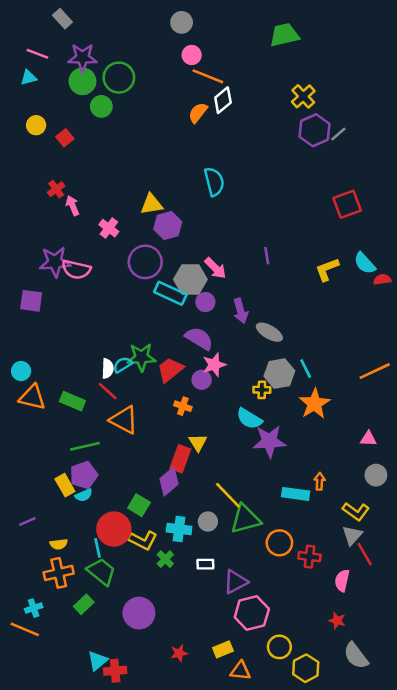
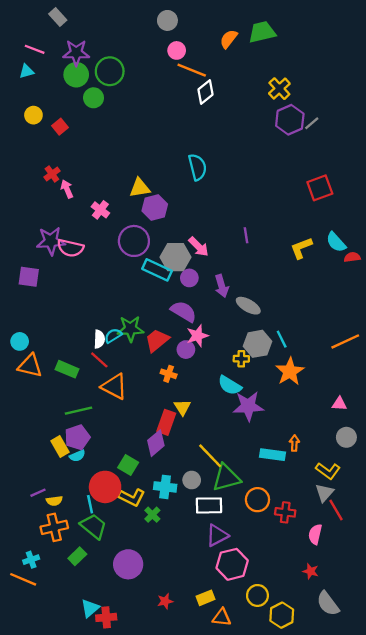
orange semicircle: (198, 113) -> (229, 39), moved
purple line: (27, 522) -> (38, 493), moved
white rectangle: (205, 564) -> (209, 505), moved, size x1.6

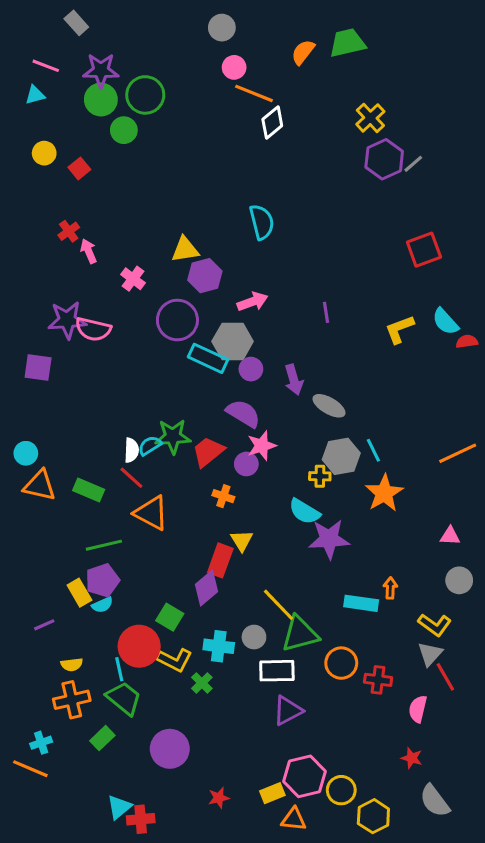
pink arrow: (199, 247) -> (252, 302), moved, turned -65
purple line: (38, 493) -> (44, 625), moved
pink hexagon: (232, 564) -> (305, 776), moved

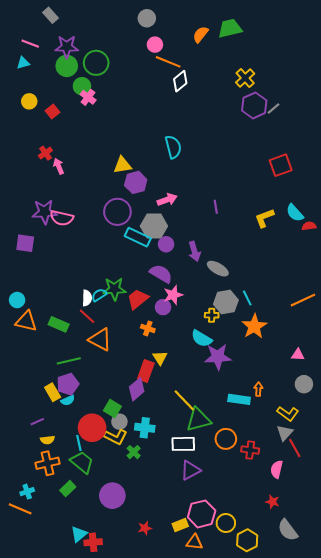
pink cross: (133, 279) -> (88, 97), moved
purple line: (44, 625) -> (37, 422), moved
gray circle: (254, 637) -> (119, 422), moved

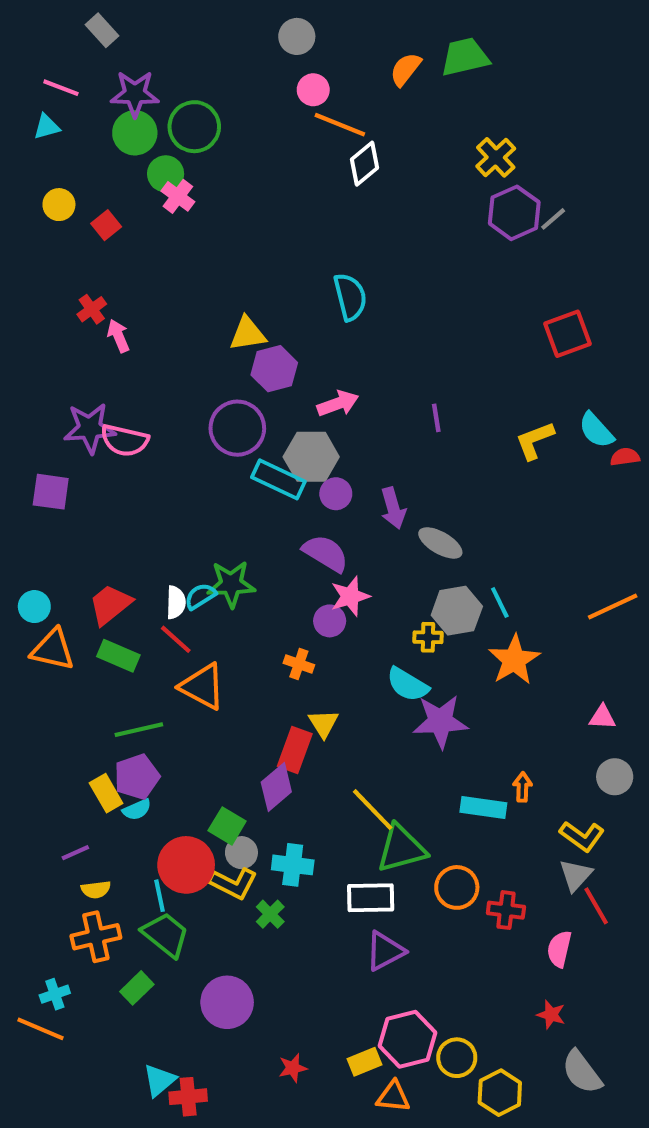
red trapezoid: (138, 299) -> (110, 604), moved

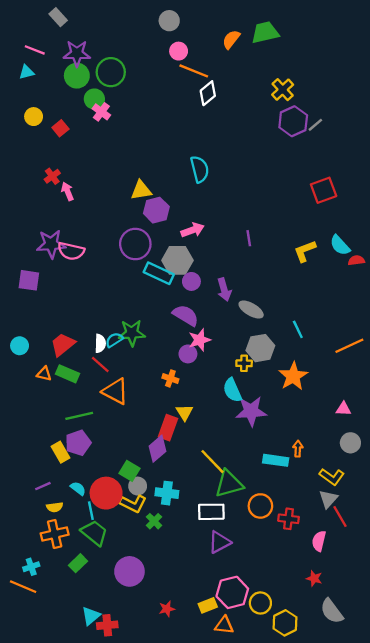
cyan line: (500, 602) -> (298, 329), moved
orange triangle: (53, 650) -> (44, 374), moved, size x0.6
cyan semicircle: (408, 684) -> (232, 390), turned 35
cyan semicircle: (137, 810) -> (78, 488), moved, turned -119

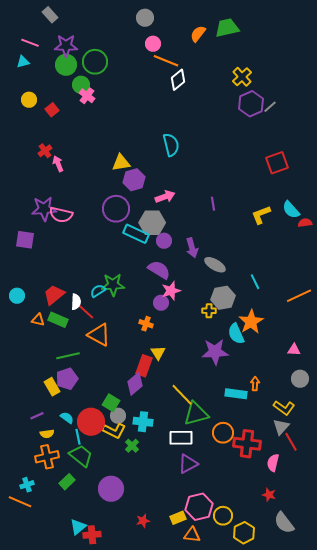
white semicircle: (100, 343) -> (76, 302), moved
cyan semicircle: (232, 390) -> (236, 334), moved
red cross: (288, 519) -> (247, 444), size x1.5

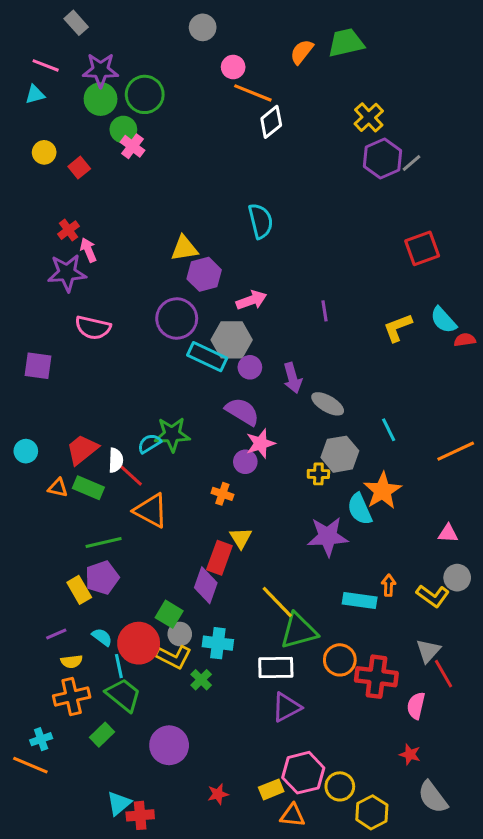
gray circle: (145, 18) -> (203, 27), moved
purple star: (44, 209) -> (67, 273), moved
purple diamond: (135, 384) -> (206, 585), turned -30
yellow L-shape: (284, 408) -> (433, 596), moved

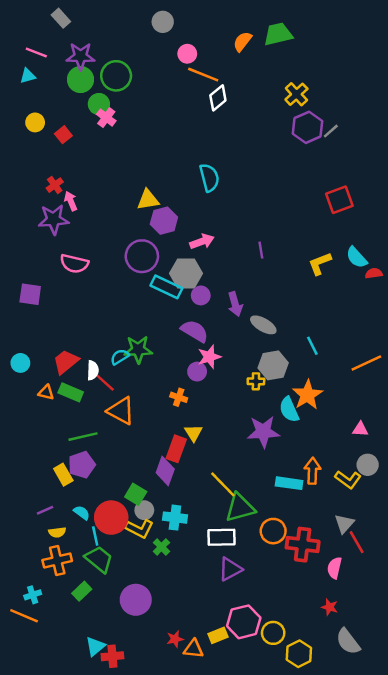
orange arrow: (389, 585) -> (312, 471), size x1.5
orange triangle: (293, 815) -> (193, 649), moved

